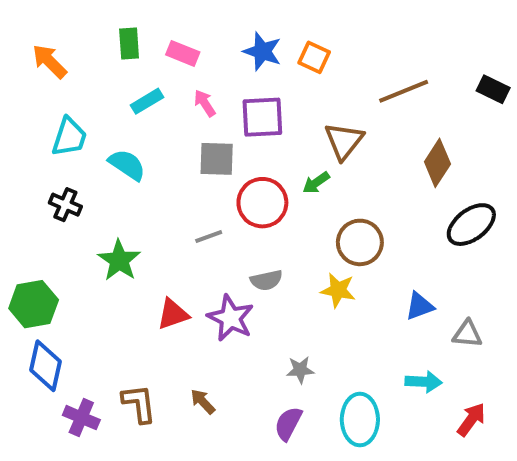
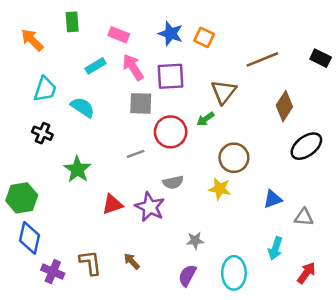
green rectangle: (129, 43) -> (72, 22), moved
pink arrow: (205, 103) -> (133, 67), size x1.5
cyan arrow: (424, 382) -> (275, 248), turned 105

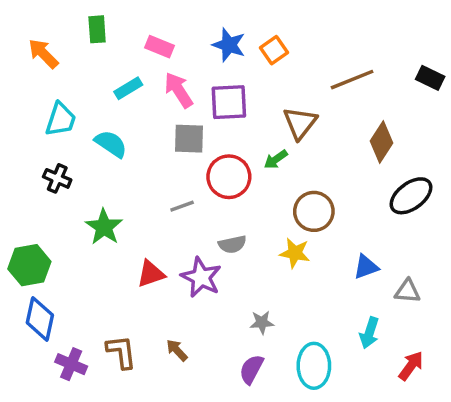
orange square: (204, 37) -> (274, 50), turned 30

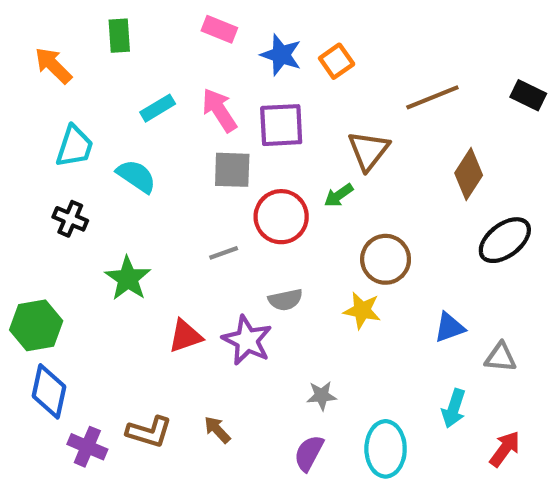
pink rectangle: (160, 47) -> (219, 29), moved
brown L-shape: (121, 352) -> (149, 432), turned 114

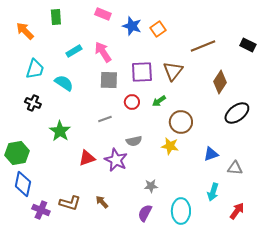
purple square: (281, 125) -> (142, 72), moved
green arrow: (339, 195) -> (159, 101), moved
red circle: (281, 217) -> (132, 102), size x0.6

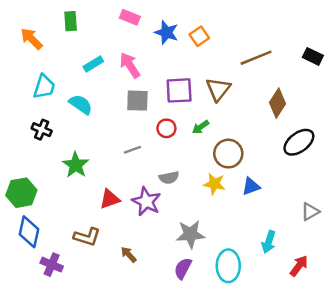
blue triangle: (211, 154) -> (251, 186), moved
gray triangle: (235, 168) -> (310, 212), moved, turned -35
gray star: (151, 186) -> (190, 234), size x1.6
brown L-shape: (70, 203) -> (87, 237), moved

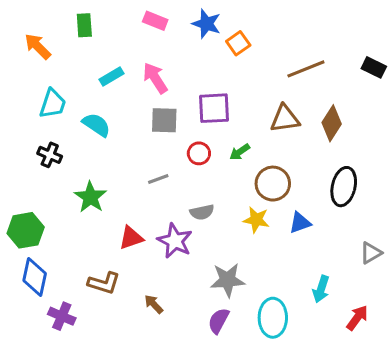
blue star: (166, 32) -> (206, 24), moved
brown triangle: (218, 89) -> (285, 119), moved, turned 44
black ellipse: (299, 142) -> (344, 187), moved, turned -40

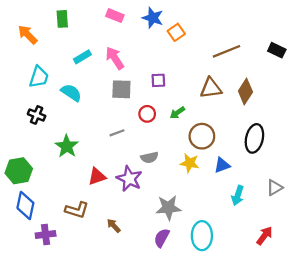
purple square: (214, 108) -> (158, 80), size x0.6
cyan arrow: (321, 289) -> (238, 195), moved
purple cross: (62, 316) -> (46, 235), turned -30

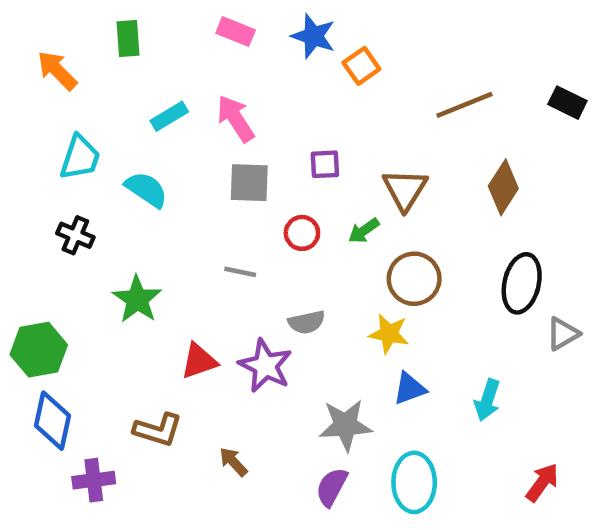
brown triangle: (211, 88) -> (405, 189), moved, turned -50
gray line: (117, 133) -> (240, 272), turned 32
blue triangle: (222, 165) -> (410, 389), moved
gray triangle: (275, 188) -> (563, 334), moved

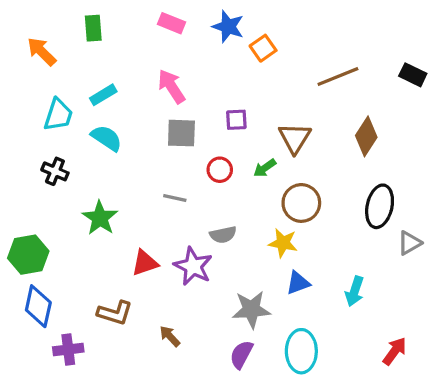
cyan rectangle: (169, 116) -> (103, 95), moved

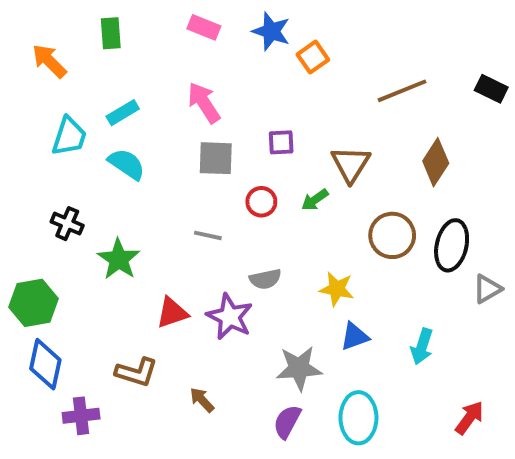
black cross: (55, 171) -> (67, 224), moved
brown circle: (301, 203) -> (392, 235), moved

